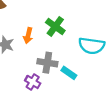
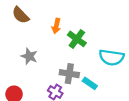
orange arrow: (28, 35) -> (56, 26), moved

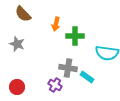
green cross: (77, 39) -> (75, 36), turned -36
gray star: (29, 56) -> (17, 44), moved

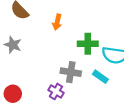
green cross: (75, 36) -> (88, 44), moved
cyan rectangle: (87, 77) -> (100, 77), moved

